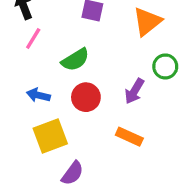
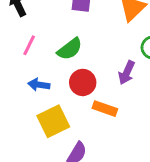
pink line: (33, 38) -> (29, 45), moved
orange rectangle: (129, 137) -> (105, 109), moved

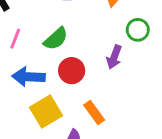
blue arrow: (39, 85) -> (28, 77), size x1.5
orange rectangle: (105, 109) -> (94, 113), moved, turned 40

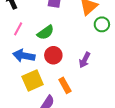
green circle: (138, 30) -> (102, 24), moved
purple arrow: (114, 57) -> (85, 60), moved

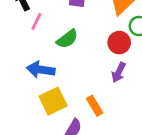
pink line: (18, 29) -> (36, 21), moved
red circle: (53, 55) -> (119, 43), moved

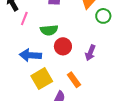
green semicircle: (67, 39) -> (49, 30), turned 36
red circle: (119, 43) -> (63, 46), moved

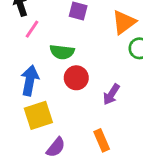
blue arrow: (30, 55) -> (30, 80), turned 85
orange rectangle: (74, 80) -> (102, 140), moved

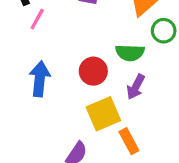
green semicircle: (62, 52) -> (130, 53), moved
yellow square: (38, 115) -> (103, 114), moved

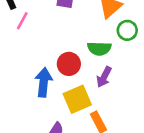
blue arrow: (40, 79) -> (44, 82), moved

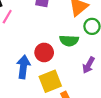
purple arrow: (104, 77) -> (89, 65), moved

